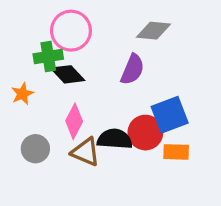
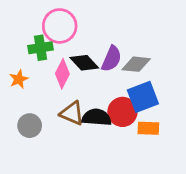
gray diamond: (153, 31) -> (136, 64), moved
black diamond: (68, 74) -> (84, 63), moved
pink diamond: (74, 121) -> (62, 74), moved
brown triangle: (86, 152) -> (72, 113), moved

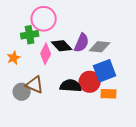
brown triangle: (72, 113) -> (35, 85), moved

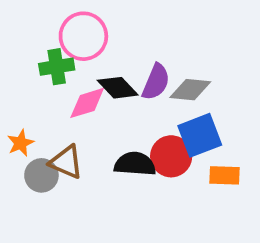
pink diamond: (46, 54) -> (87, 103), turned 45
orange star: (14, 58) -> (20, 143), moved
orange rectangle: (109, 94) -> (225, 175), moved

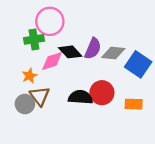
blue square: (200, 135) -> (138, 64), moved, turned -35
orange star: (20, 143) -> (29, 76), moved
brown triangle: (66, 162) -> (40, 96), turned 30

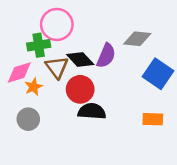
gray diamond: (113, 53) -> (137, 39), moved
pink diamond: (52, 61) -> (19, 72), moved
red circle: (102, 93) -> (80, 89), moved
brown triangle: (40, 96) -> (57, 67), moved

